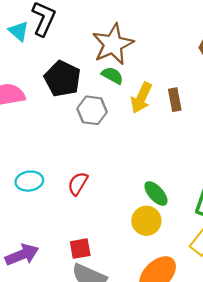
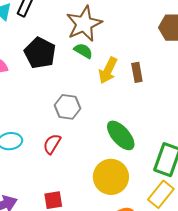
gray hexagon: (92, 110) -> (67, 107), moved
green ellipse: (156, 193) -> (121, 135), moved, size x1.4
yellow circle: (146, 221) -> (111, 177), size x1.4

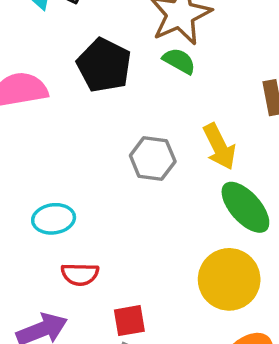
yellow arrow: (108, 70) -> (219, 147), moved, turned -52
red semicircle: (52, 144) -> (80, 274), moved, turned -120

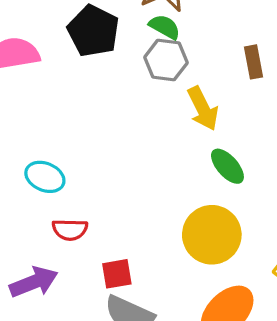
gray hexagon: (153, 158) -> (166, 60), moved
green ellipse: (245, 207) -> (227, 166), size x0.7
cyan ellipse: (54, 219) -> (45, 177), turned 30

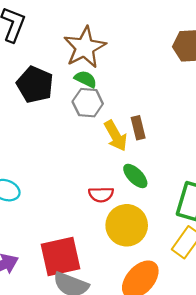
brown rectangle: (254, 62) -> (138, 128), moved
red semicircle: (70, 230) -> (101, 194), moved
red square: (117, 274) -> (61, 256), size x1.8

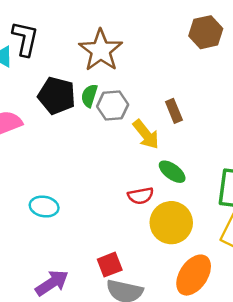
green semicircle: (86, 79) -> (89, 96), moved, turned -90
brown rectangle: (138, 128) -> (174, 111), moved
red square: (61, 256) -> (110, 265), size x0.6

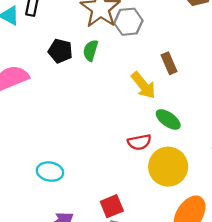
black pentagon: (57, 96) -> (60, 51), size x0.7
gray hexagon: (113, 105) -> (128, 22), moved
cyan ellipse: (44, 207) -> (50, 172), moved

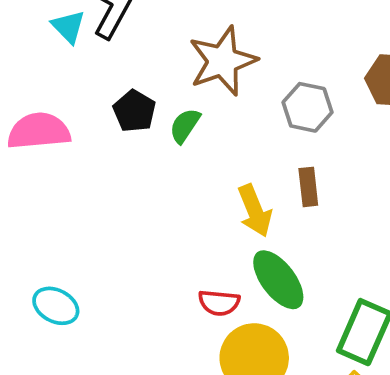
gray hexagon: (128, 22) -> (307, 107), moved
green ellipse: (168, 119) -> (278, 280), size x1.4

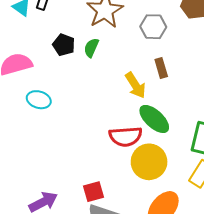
red semicircle: (219, 303) -> (126, 136), size x1.5
cyan ellipse: (56, 306) -> (39, 100), moved

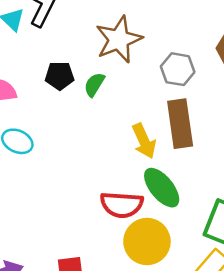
black pentagon: (64, 45) -> (60, 76), turned -30
brown rectangle: (161, 68) -> (180, 124), size x1.8

